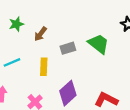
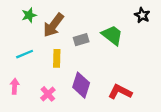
brown arrow: (40, 34) -> (53, 25), size x1.6
purple diamond: (68, 93) -> (81, 85), turned -30

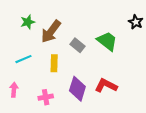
gray rectangle: (81, 40) -> (77, 45), turned 56
red L-shape: (120, 92) -> (106, 86), moved
pink cross: (48, 94) -> (46, 97), turned 32

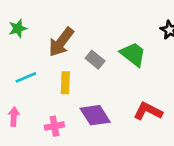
green star: (28, 22) -> (18, 28), moved
red L-shape: (106, 86) -> (148, 111), moved
purple diamond: (77, 89) -> (95, 115), turned -50

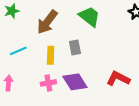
green trapezoid: (133, 54) -> (89, 16), moved
gray rectangle: (95, 60) -> (75, 48), moved, turned 40
pink cross: (54, 126) -> (48, 83), moved

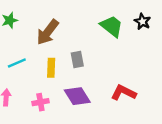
green trapezoid: (89, 16) -> (112, 26), moved
pink cross: (48, 83) -> (40, 102), moved

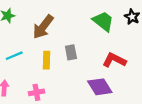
red L-shape: (123, 93) -> (114, 60), moved
purple diamond: (77, 96) -> (100, 87), moved

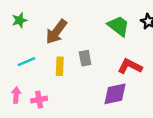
purple diamond: (100, 87) -> (115, 94), turned -70
pink cross: (36, 92) -> (39, 100), moved

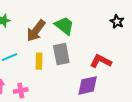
green trapezoid: (118, 26) -> (64, 26), moved
gray rectangle: (85, 58) -> (61, 54), size x1.5

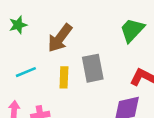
green trapezoid: (64, 26) -> (132, 30), moved, turned -85

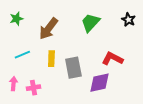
green trapezoid: (132, 30) -> (90, 23), moved
gray rectangle: (93, 68) -> (73, 68), moved

